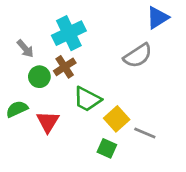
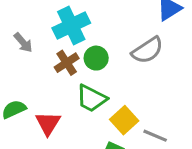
green circle: (39, 77) -> (96, 58), moved

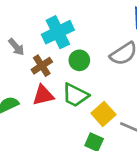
brown cross: (67, 63) -> (42, 66), moved
red triangle: (48, 123) -> (43, 95), moved, turned 45

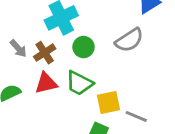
gray arrow: (16, 47) -> (18, 48), moved
yellow square: (103, 114) -> (108, 103), turned 30

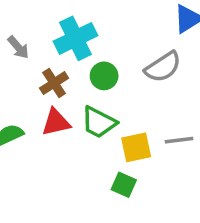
gray arrow: (18, 48) -> (18, 47), moved
gray line: (136, 116) -> (179, 140), moved, turned -30

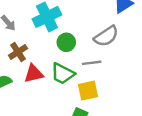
brown cross: (54, 83) -> (18, 52), moved
gray line: (179, 140) -> (92, 63), moved

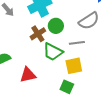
brown cross: (18, 52) -> (38, 34), moved
red triangle: (34, 74) -> (28, 75), moved

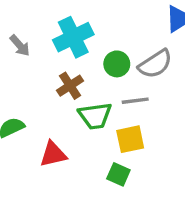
green circle: (56, 26) -> (117, 64), moved
green trapezoid: (53, 52) -> (95, 116), turned -35

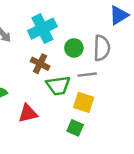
gray semicircle: (155, 64) -> (102, 48), turned -55
brown cross: (70, 86) -> (40, 64), turned -30
yellow square: (130, 139) -> (84, 102), turned 30

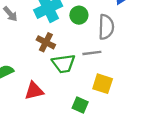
green circle: (74, 48) -> (79, 15), moved
yellow square: (84, 102) -> (103, 84), moved

